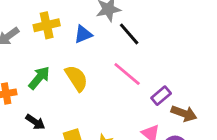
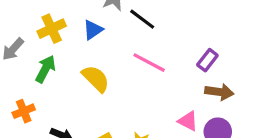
green arrow: (39, 78) -> (45, 69), moved
purple rectangle: (161, 96) -> (207, 60), moved

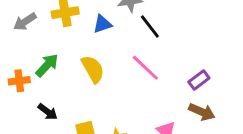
green arrow: (45, 69) -> (47, 65), moved

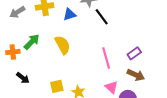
pink line: (145, 68) -> (106, 58), moved, turned 30
black arrow: (48, 112) -> (23, 78), moved

